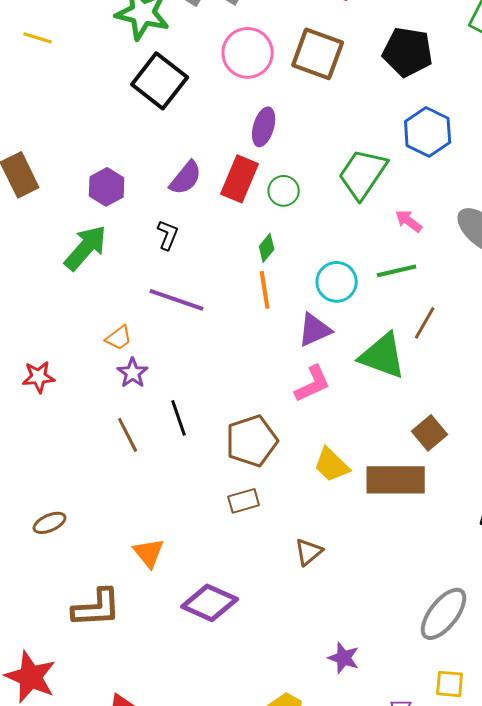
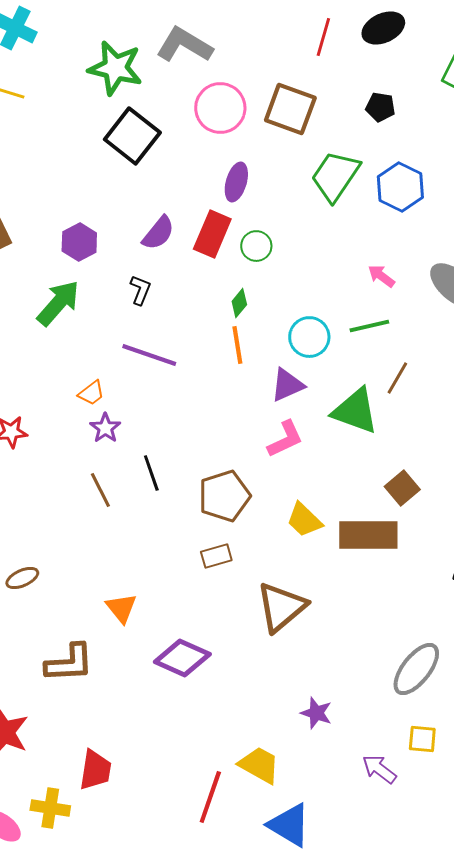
black pentagon: (408, 52) -> (380, 107), size x0.6
green trapezoid: (363, 174) -> (335, 176), moved
brown triangle: (309, 552) -> (281, 607), size x1.8

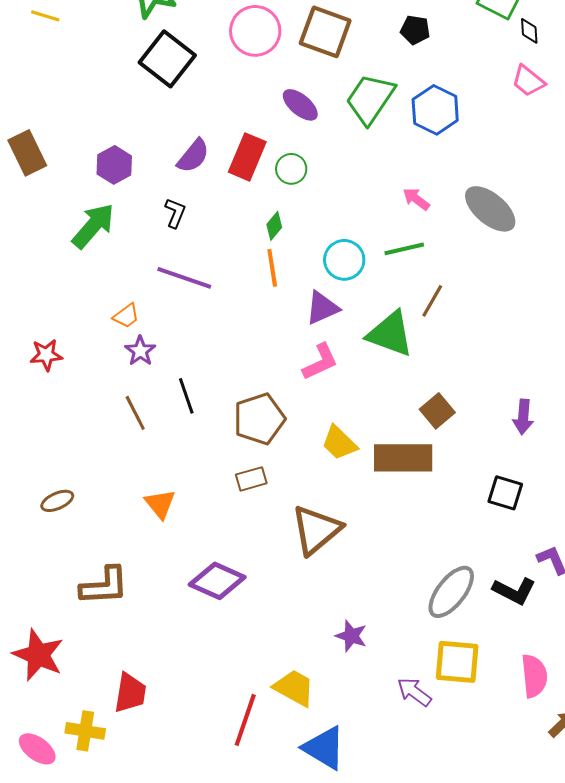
purple ellipse: (236, 182) -> (300, 105), moved, turned -66
orange triangle: (121, 608) -> (160, 504), moved
yellow square: (422, 739) -> (457, 662), size x1.6

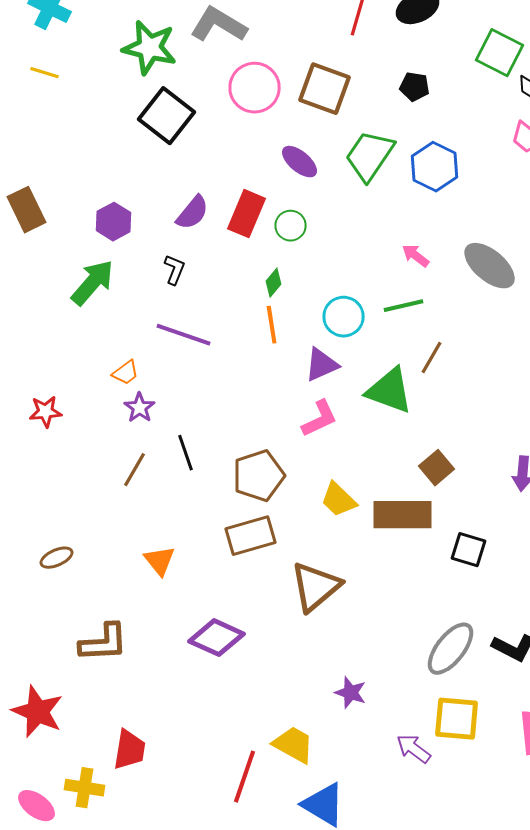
brown line: (135, 413) -> (135, 470), turned 57
brown rectangle: (251, 479) -> (251, 536), size x1.6
black square: (505, 493) -> (469, 550), moved

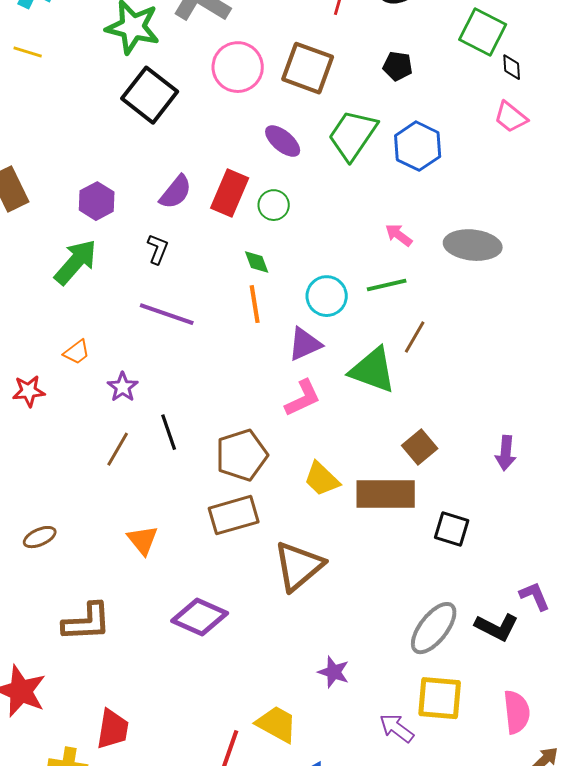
gray ellipse: (490, 266) -> (473, 245), turned -34
green diamond: (274, 283) -> (257, 262), turned -60
orange trapezoid: (126, 373) -> (77, 352), moved

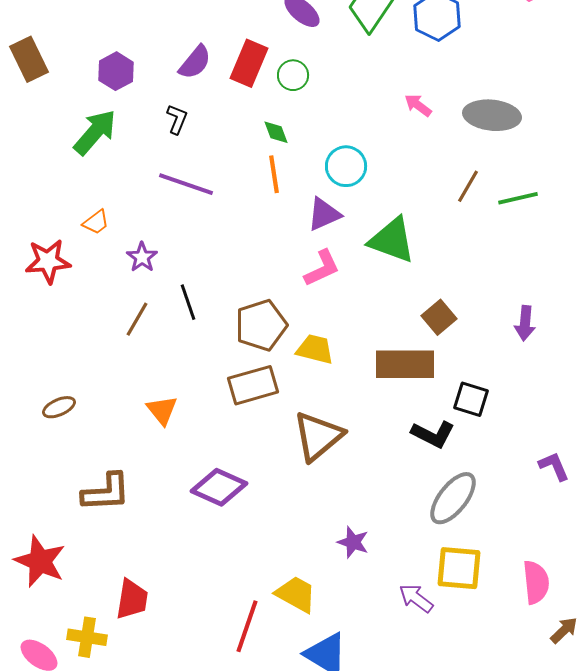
green line: (387, 285) -> (518, 198), moved
brown line: (415, 337) -> (468, 186), moved
red star: (29, 391) -> (48, 261), size x1.4
yellow trapezoid: (322, 479) -> (315, 349), moved, turned 150
black L-shape: (497, 627) -> (433, 434), moved

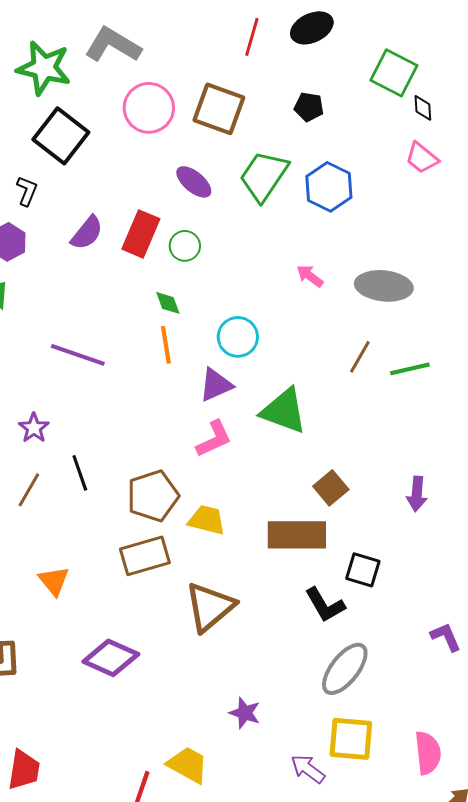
black L-shape: (177, 119) -> (27, 191), moved
black L-shape: (433, 434) -> (325, 605), turned 33

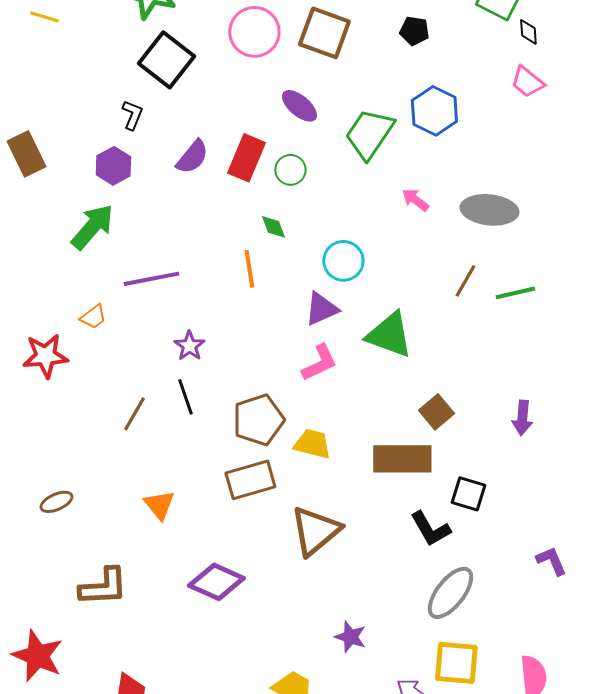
green trapezoid: (264, 176) -> (369, 134), moved
orange line: (166, 345) -> (249, 269), moved
purple line: (78, 355) -> (151, 279), moved, turned -30
purple star: (34, 428) -> (189, 346), moved

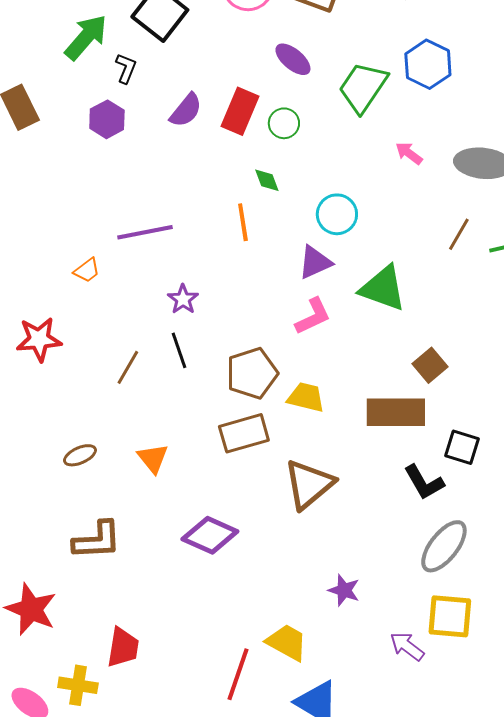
green arrow: (92, 227) -> (86, 37), moved
red star: (45, 356) -> (39, 339), moved
brown ellipse: (56, 502) -> (80, 455), moved

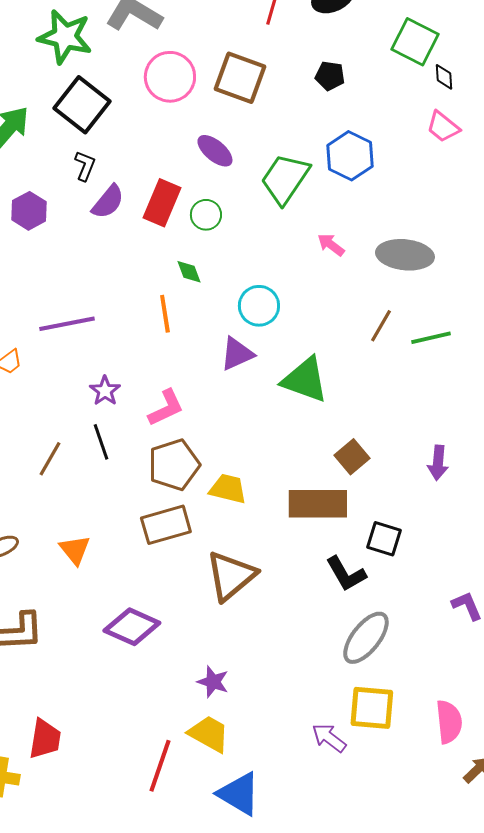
black L-shape: (126, 68) -> (85, 166), moved
pink L-shape: (313, 316) -> (166, 408), moved
purple star: (344, 590) -> (213, 682), moved

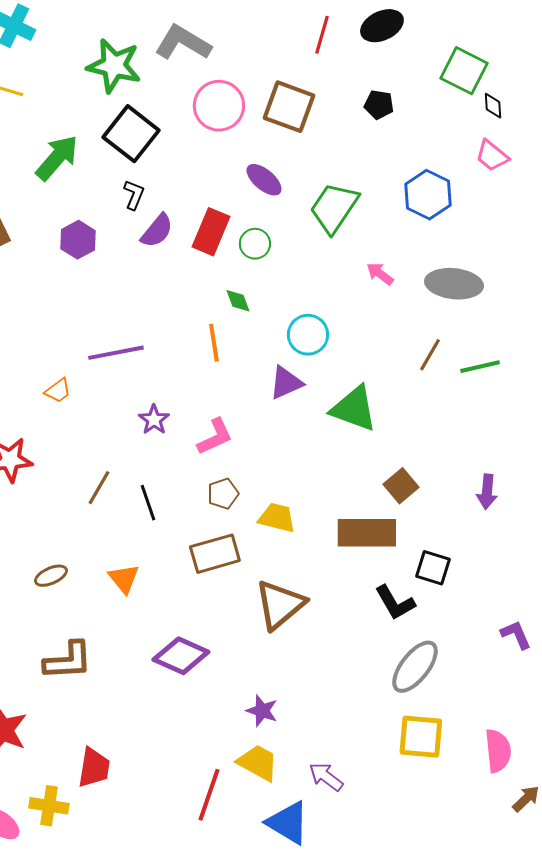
blue hexagon: (350, 156) -> (428, 195), moved
black line: (101, 442) -> (148, 503), moved
brown pentagon: (174, 465) -> (223, 494), size x0.6
purple arrow: (329, 738) -> (326, 777), moved

